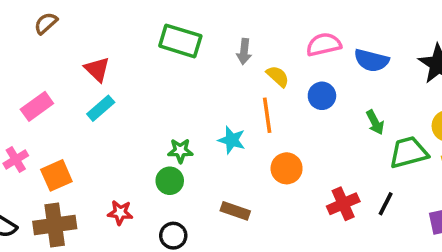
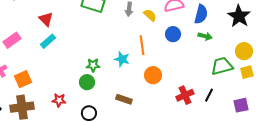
blue semicircle: (372, 60) -> (201, 14), turned -90
yellow semicircle: (278, 76) -> (150, 15), moved
green arrow: (375, 122) -> (205, 36), moved, turned -48

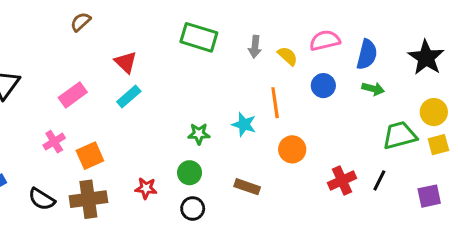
green circle: (87, 82) -> (190, 173), moved

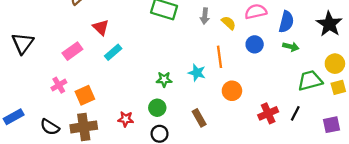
red triangle: (126, 62) -> (101, 27), moved
brown rectangle: (247, 187) -> (199, 118), turned 42

